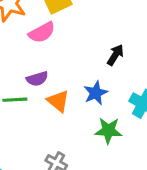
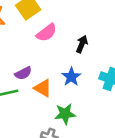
pink semicircle: (42, 32) -> (47, 33), moved
green star: (108, 131) -> (65, 114), moved

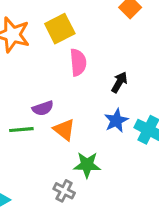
pink semicircle: (47, 33) -> (78, 62), turned -65
blue star: (71, 77) -> (116, 121), moved

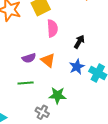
green line: (21, 130) -> (26, 83), moved
orange triangle: (64, 130) -> (48, 60), moved

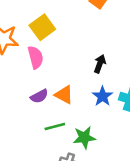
pink semicircle: (52, 28) -> (36, 57), moved
green line: (26, 83) -> (55, 127), moved

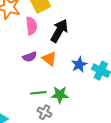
black arrow: (100, 64) -> (59, 31), moved, size x1.6
green line: (55, 127) -> (38, 93), moved

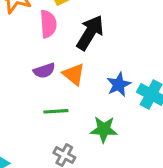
green line: (38, 93) -> (56, 111), moved
green star: (60, 95) -> (104, 129), moved

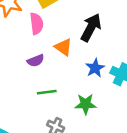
black arrow: (90, 33) -> (91, 27), moved
orange triangle: (74, 74) -> (63, 47), moved

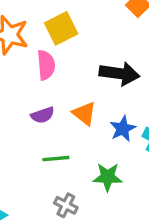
black arrow: (91, 27) -> (119, 74), turned 68
orange triangle: (63, 47) -> (84, 114), moved

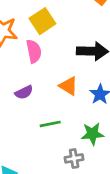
purple semicircle: (43, 115) -> (24, 92), moved
gray cross: (66, 205) -> (74, 158), moved, turned -30

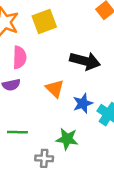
pink semicircle: (34, 51) -> (20, 57), moved
green line: (50, 124) -> (17, 132), moved

